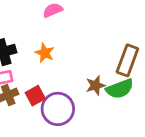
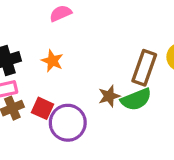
red square: (35, 96) -> (42, 108), turned -36

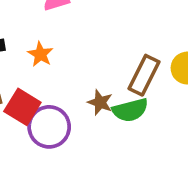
brown star: (109, 96) -> (100, 102), turned 30
red square: (42, 108) -> (22, 107), size x1.4

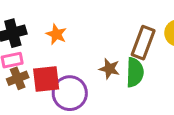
red square: (22, 107) -> (46, 79), turned -32
green semicircle: (130, 110) -> (135, 72), turned -68

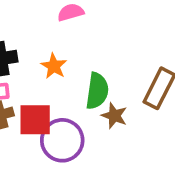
green semicircle: (135, 72) -> (97, 91), moved

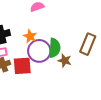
purple circle: (62, 140) -> (39, 51), moved

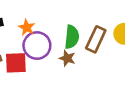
green semicircle: (54, 48) -> (72, 37), moved

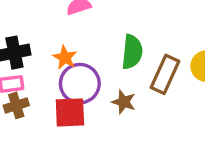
green semicircle: (72, 37) -> (132, 52), moved
red square: (16, 63) -> (70, 112), moved

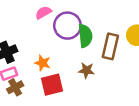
orange star: (65, 58) -> (43, 63), moved
purple circle: (80, 84) -> (67, 26), moved

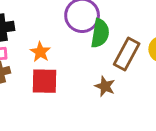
brown star: (86, 70) -> (105, 86), moved

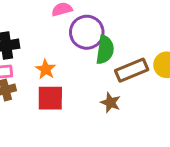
brown rectangle: (127, 54) -> (132, 70), turned 40

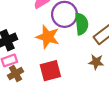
orange star: (46, 69) -> (48, 37), moved, size x1.5

